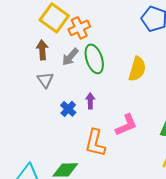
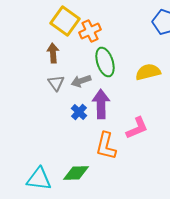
gray arrow: (70, 57) -> (81, 81), moved, turned 30
yellow semicircle: (137, 69) -> (148, 72), turned -120
purple arrow: (90, 101) -> (101, 104), size x1.8

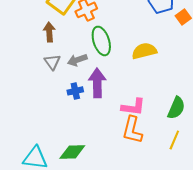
blue cross: (79, 112) -> (75, 91), turned 35
pink L-shape: (137, 128) -> (133, 107), turned 30
orange L-shape: (106, 146) -> (132, 130), moved

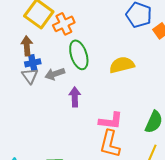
purple arrow: (97, 83) -> (75, 97), size x0.7
blue cross: (75, 91) -> (33, 63), moved

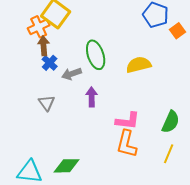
orange cross: (64, 24) -> (39, 27), moved
blue cross: (33, 63) -> (50, 63), turned -35
gray triangle: (30, 76) -> (47, 103), moved

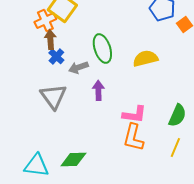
gray triangle: (47, 103) -> (53, 96), size x1.6

